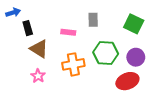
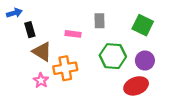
orange cross: (73, 64) -> (65, 68), moved

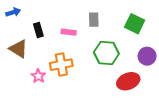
black rectangle: (30, 30) -> (38, 30), moved
brown triangle: (42, 52) -> (18, 49), moved
purple circle: (145, 60) -> (147, 56), moved

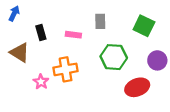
blue arrow: (13, 12) -> (14, 13), turned -48

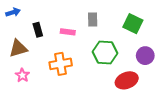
blue arrow: (14, 13) -> (13, 12), turned 48
brown triangle: (20, 53) -> (18, 48), turned -48
pink star: (41, 82) -> (22, 75), moved

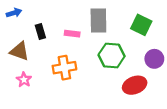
gray rectangle: (93, 19) -> (98, 20), size x1.6
brown triangle: (18, 48) -> (19, 51), turned 36

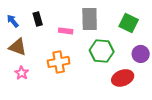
blue arrow: (14, 13) -> (13, 21), moved, turned -112
black rectangle: (40, 31) -> (38, 19), moved

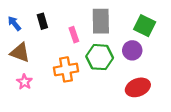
pink rectangle: (66, 31) -> (74, 35), turned 64
green hexagon: (102, 51) -> (100, 57), moved
purple circle: (141, 54) -> (132, 50), moved

